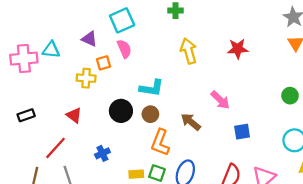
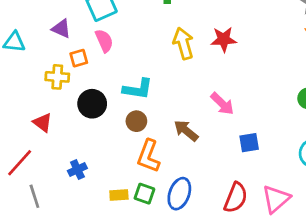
red star: (238, 49) -> (224, 39), moved
black circle: (121, 111) -> (92, 104), moved

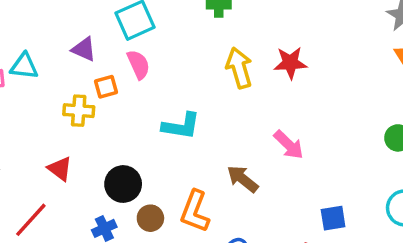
black circle: (92, 104) -> (123, 184), moved
brown circle: (136, 121) -> (150, 218), moved
blue square: (249, 143) -> (333, 218), moved

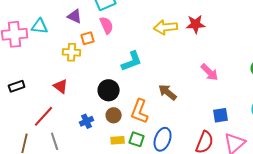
yellow arrow: (239, 68) -> (166, 27), turned -80
cyan L-shape: (181, 126) -> (132, 61), turned -30
pink arrow: (289, 145) -> (210, 72), moved
black circle: (123, 184) -> (109, 90), moved

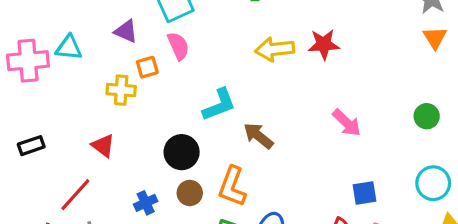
brown arrow: (168, 92) -> (258, 136), moved

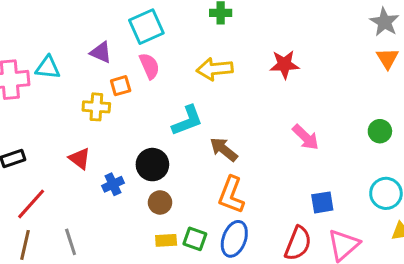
yellow arrow: (275, 49) -> (215, 69), moved
orange L-shape: (232, 186) -> (231, 195), moved
red line: (75, 195) -> (31, 204), moved
blue cross: (146, 203) -> (113, 184), moved

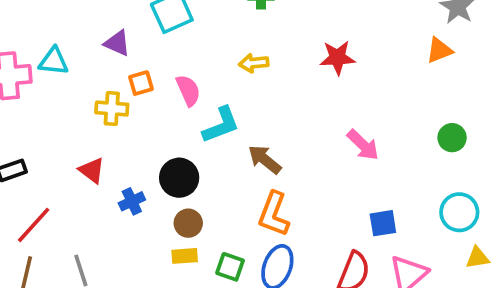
orange triangle: (387, 58) -> (439, 50), moved, turned 40
pink semicircle: (149, 66) -> (188, 90), moved
yellow arrow: (215, 69) -> (254, 63), size x0.7
yellow rectangle: (166, 240) -> (185, 256), moved

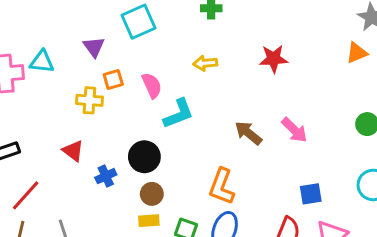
purple triangle: (117, 43) -> (94, 47), turned 30
brown arrow: (265, 159) -> (248, 133), moved

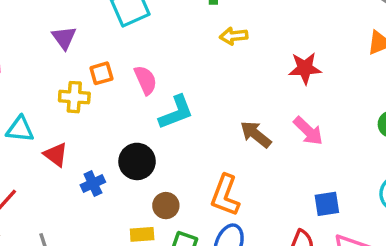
purple triangle: (94, 47) -> (64, 38), moved
red star: (274, 59) -> (305, 68), moved
cyan triangle: (42, 62) -> (20, 129), moved
yellow arrow: (205, 63) -> (234, 36), moved
brown circle: (152, 194) -> (166, 206), moved

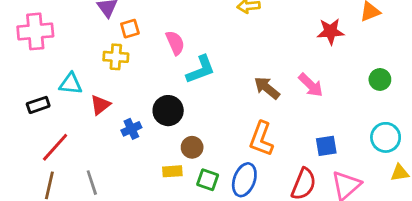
red star: (305, 68) -> (331, 31), moved
orange square: (101, 73) -> (130, 29), moved
red triangle: (56, 155) -> (100, 105), turned 45
orange L-shape: (225, 195) -> (261, 139), moved

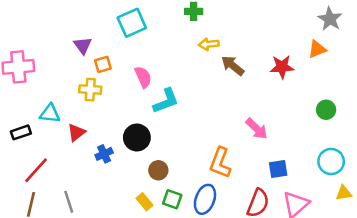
pink arrow: (311, 85) -> (257, 129), moved
brown arrow: (267, 88) -> (233, 66), moved
yellow rectangle: (172, 171) -> (144, 202), moved, turned 54

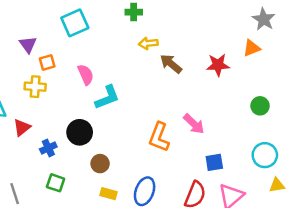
orange L-shape: (220, 163) -> (159, 137), moved
green square: (172, 199) -> (56, 183), moved
yellow rectangle: (144, 202) -> (108, 194), moved, turned -35

